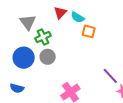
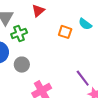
cyan semicircle: (78, 17) -> (85, 24), moved
gray circle: (48, 57) -> (22, 65), moved

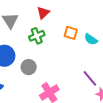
cyan semicircle: (85, 24) -> (91, 39), moved
green cross: (19, 33) -> (37, 36), moved

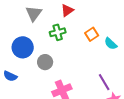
orange square: (71, 33) -> (92, 34), turned 32

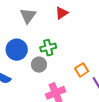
green cross: (58, 32) -> (48, 48), moved
orange square: (92, 34) -> (82, 70), moved

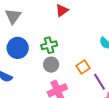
gray triangle: (28, 16) -> (13, 16), moved
gray circle: (39, 65) -> (51, 65), moved

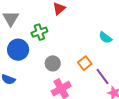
green cross: (49, 45) -> (39, 32), moved

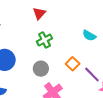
green cross: (39, 32) -> (44, 40), moved

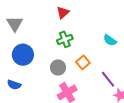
orange square: (73, 64) -> (83, 62), moved

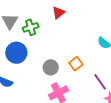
green cross: (65, 39) -> (31, 27), moved

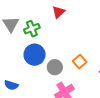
blue circle: (16, 53) -> (35, 55), moved

